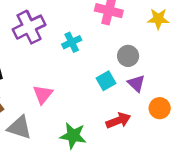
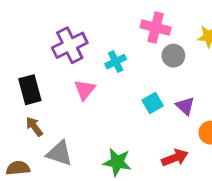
gray circle: (128, 56) -> (173, 56), moved
pink triangle: (43, 94) -> (85, 90), moved
red arrow: (118, 121) -> (175, 158), moved

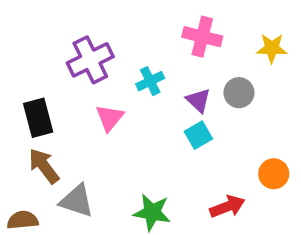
gray circle: (173, 56) -> (239, 93), moved
purple triangle: (185, 106) -> (198, 100), moved
brown arrow: (34, 127) -> (44, 166), size x1.4

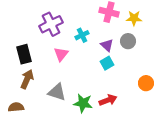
yellow star: (272, 48) -> (134, 18), moved
brown arrow: (44, 166) -> (27, 79), turned 60
gray triangle: (77, 201) -> (57, 92), moved
red arrow: (227, 207) -> (108, 100), moved

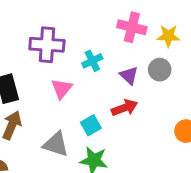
purple cross: (51, 24) -> (47, 45), turned 30
cyan square: (107, 63) -> (91, 125), moved
red arrow: (108, 100) -> (125, 108), moved

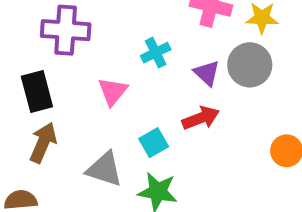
purple cross: (47, 45) -> (66, 30), moved
gray circle: (160, 70) -> (250, 65), size x1.4

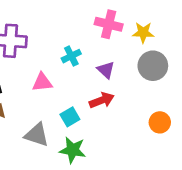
gray circle: (250, 65) -> (153, 66), moved
pink triangle: (113, 91) -> (42, 82), turned 45

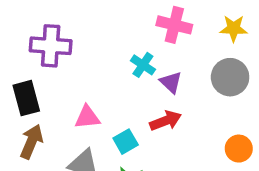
yellow star: (143, 33) -> (234, 28), moved
cyan cross: (71, 56) -> (143, 65), moved, turned -30
pink triangle: (42, 82) -> (87, 117), moved

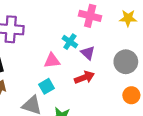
gray circle: (230, 77) -> (126, 62), moved
pink triangle: (87, 117) -> (52, 61), moved
cyan square: (126, 142) -> (46, 86), moved

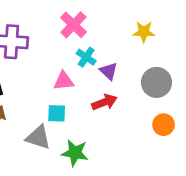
pink cross: (90, 16) -> (73, 25), moved, turned 30
yellow star: (128, 18) -> (144, 32), moved
cyan square: (46, 86) -> (57, 113), turned 32

